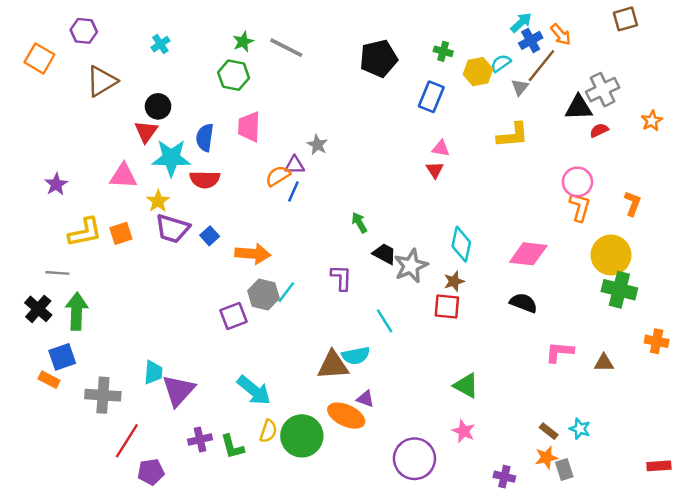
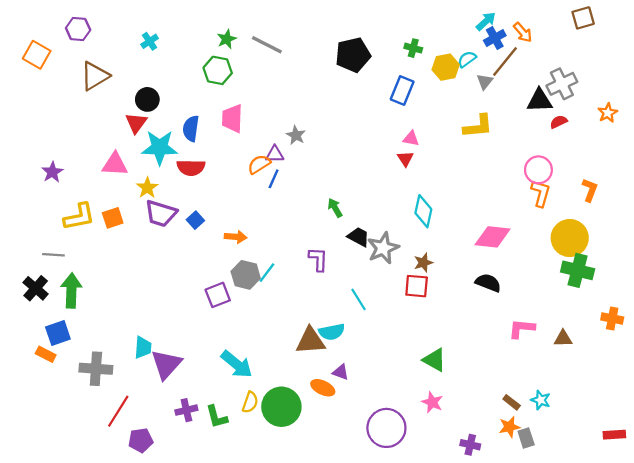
cyan diamond: (461, 244) -> (423, 211), moved
orange arrow: (253, 254) -> (236, 237), size x0.7
orange ellipse: (346, 416) -> (323, 388), size x0.7

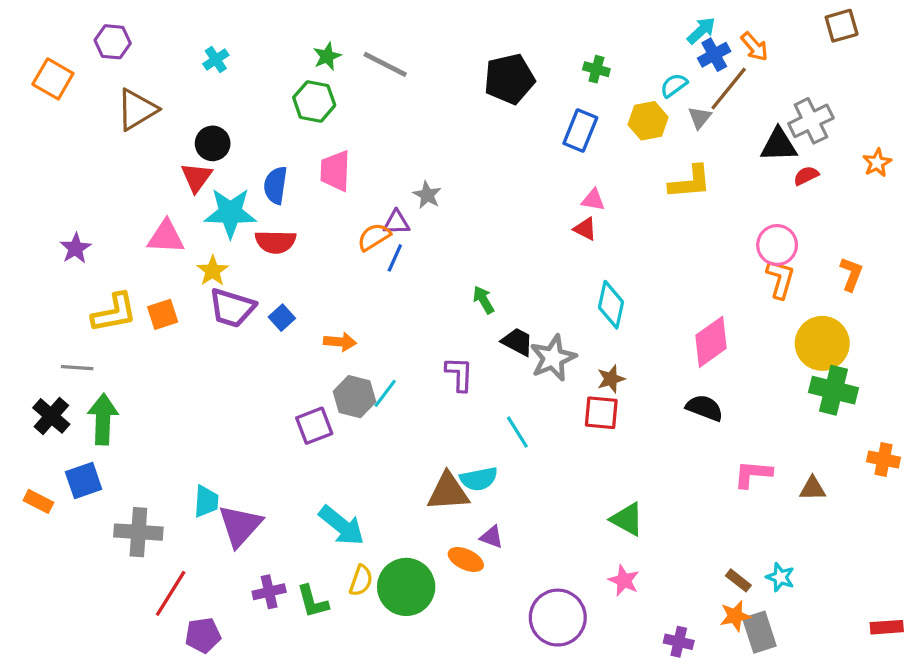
yellow hexagon: (446, 67) -> (648, 121), moved
red triangle: (405, 159) -> (585, 229), turned -30
pink diamond: (493, 237) -> (711, 342), turned -42
orange rectangle: (46, 354) -> (38, 501), moved
gray rectangle: (526, 438) -> (759, 632), size x1.4

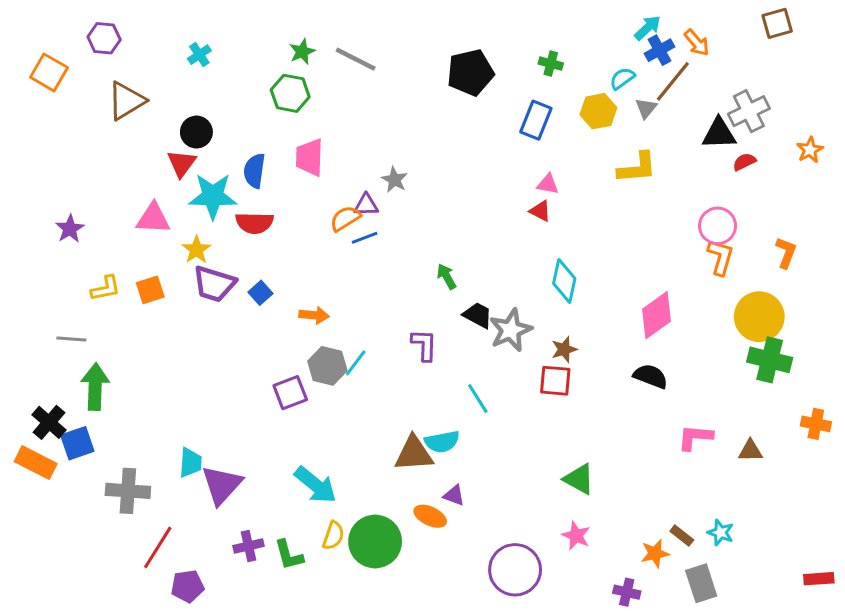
blue line: (395, 258) -> (365, 238), turned 45
yellow L-shape: (114, 313) -> (106, 288), size x0.7
black cross: (51, 416) -> (49, 422), moved
orange rectangle: (38, 501) -> (36, 463), size x1.5
orange star: (735, 616) -> (655, 553), moved

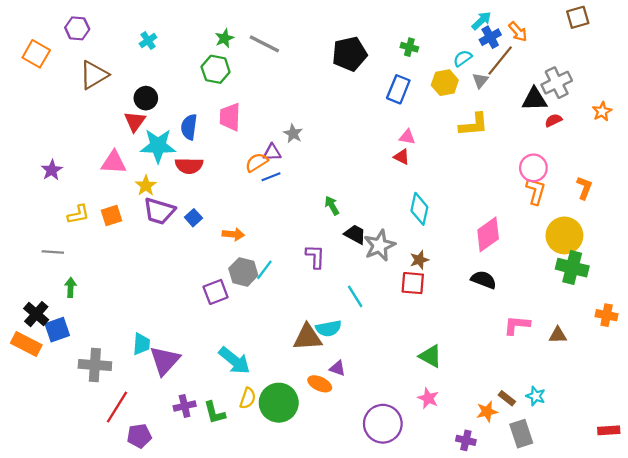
green arrow: (95, 387) -> (71, 287), size x0.6

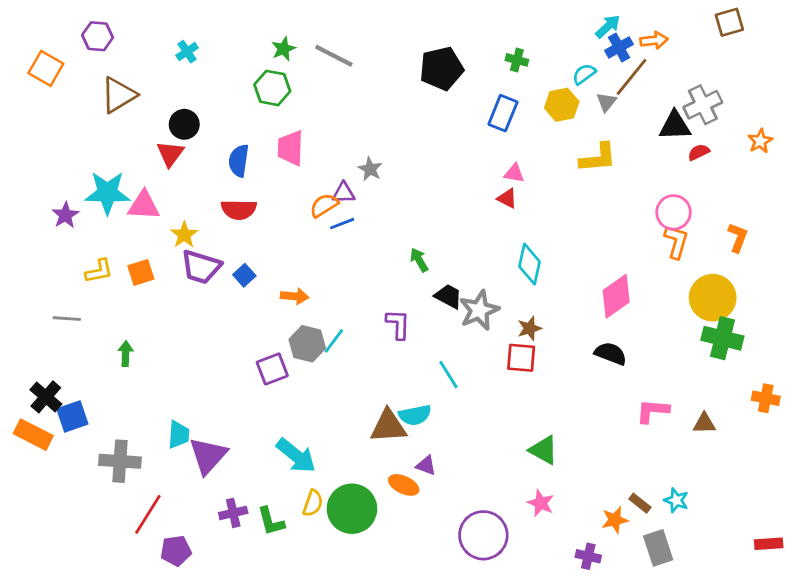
orange arrow: (518, 32) -> (654, 40), turned -55
cyan star: (158, 146) -> (107, 193), moved
green arrow: (71, 287) -> (126, 354), moved

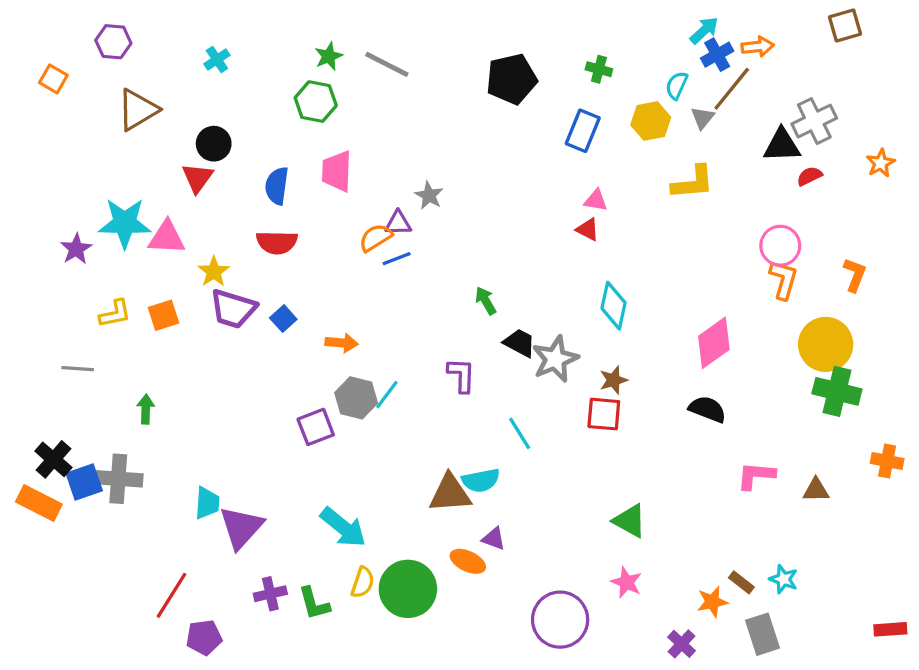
orange square: (46, 68) -> (53, 79), size x0.7
cyan semicircle: (584, 74) -> (677, 85), turned -30
gray cross: (120, 461) -> (118, 479), moved
purple cross: (588, 556) -> (682, 644), turned 30

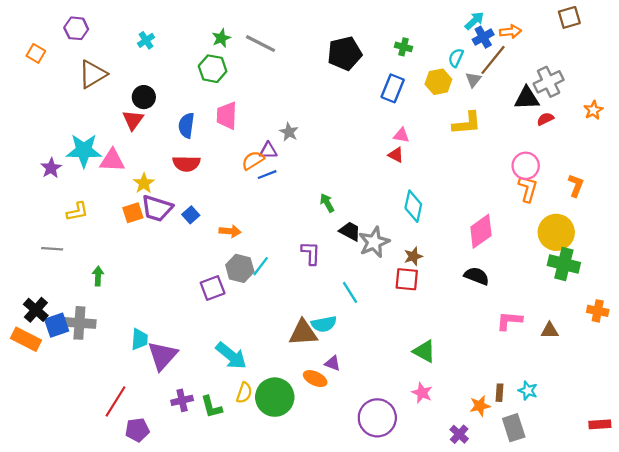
orange square: (164, 315) -> (133, 213), moved
brown rectangle: (741, 582) -> (499, 393), turned 56

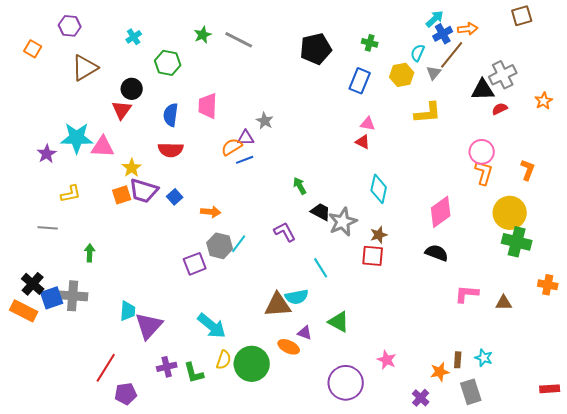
green hexagon: (213, 69) -> (168, 63), moved
purple L-shape: (311, 253) -> (285, 232), turned -30
green triangle: (424, 351) -> (339, 322), moved

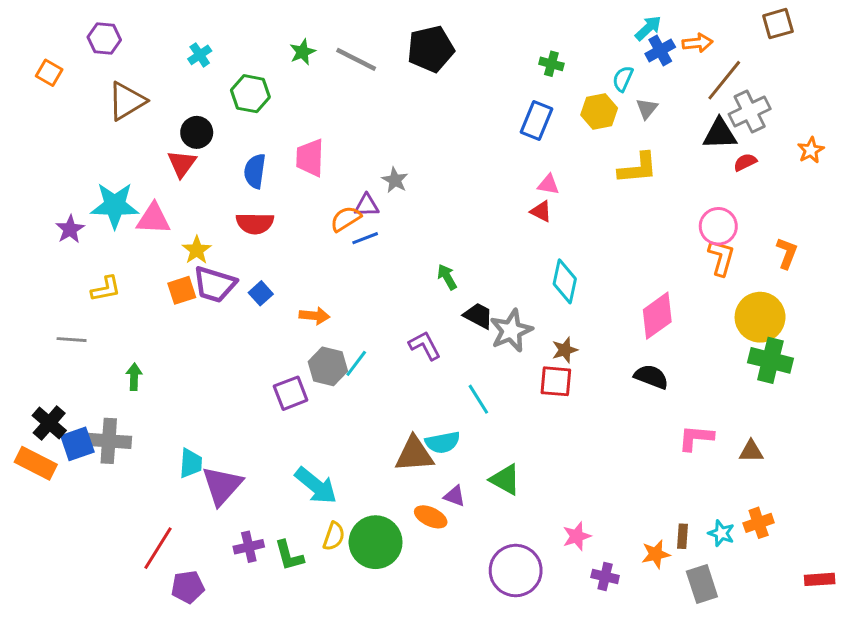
black pentagon: (316, 49) -> (431, 49), moved
brown line: (452, 55) -> (724, 80), moved
orange cross: (548, 285) -> (759, 523), moved, turned -30
pink star: (387, 360) -> (577, 536), turned 30
purple cross: (421, 398) -> (605, 576), moved, turned -30

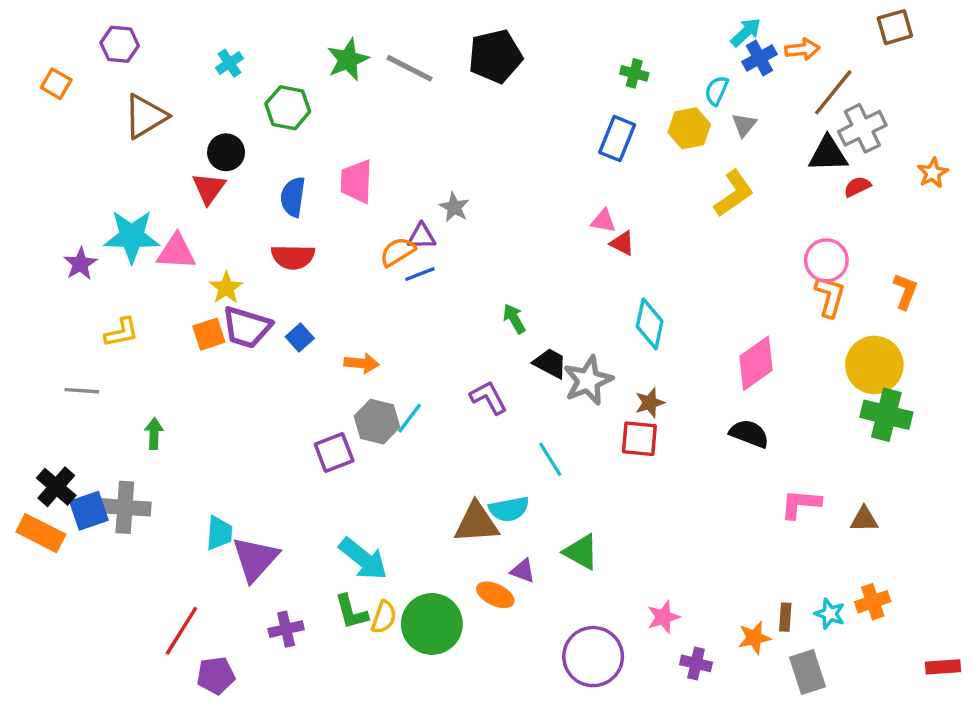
green star: (303, 52) -> (348, 60), size x1.4
yellow L-shape: (638, 168) -> (734, 193), turned -30
pink triangle: (548, 185) -> (603, 221), moved
green L-shape: (289, 556) -> (351, 612), moved

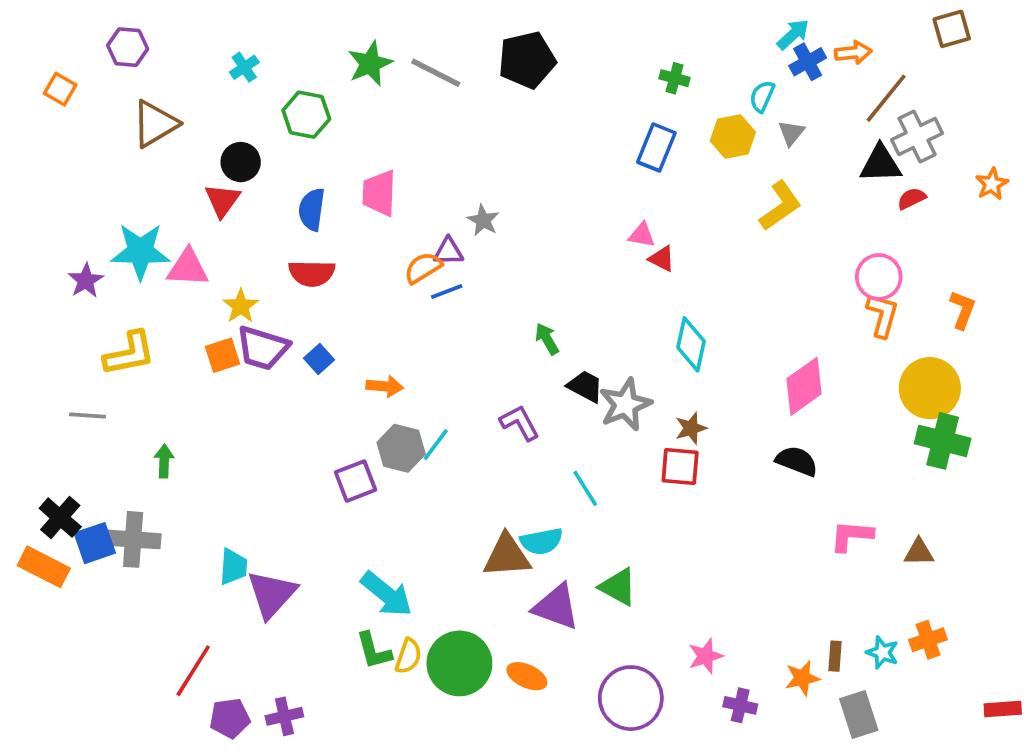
yellow L-shape: (121, 332) -> (129, 353), size x1.4
purple triangle: (523, 571) -> (556, 607), size x1.8
orange ellipse: (495, 595) -> (527, 676), moved
purple cross: (286, 629) -> (284, 716), moved

